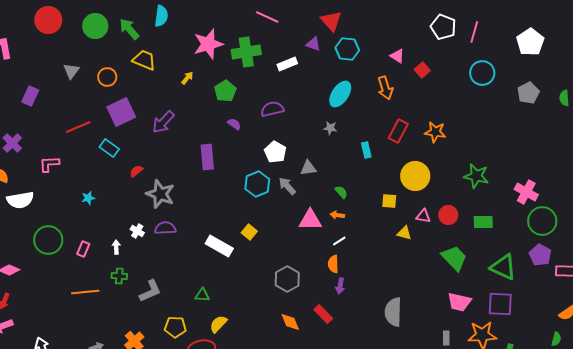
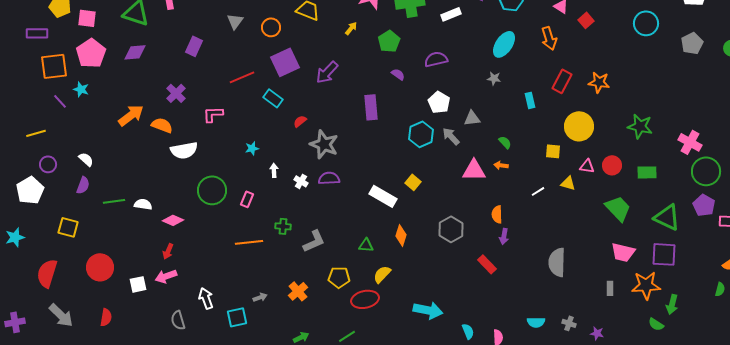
white line: (339, 241) -> (538, 191), moved
white arrow: (116, 247) -> (274, 170), moved
orange diamond: (290, 322) -> (401, 235), moved, turned 40

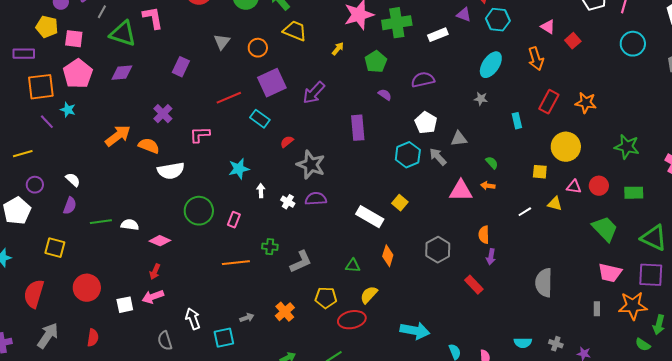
cyan star: (252, 148) -> (239, 169), size x1.5
gray arrow: (61, 315) -> (48, 336), turned -100

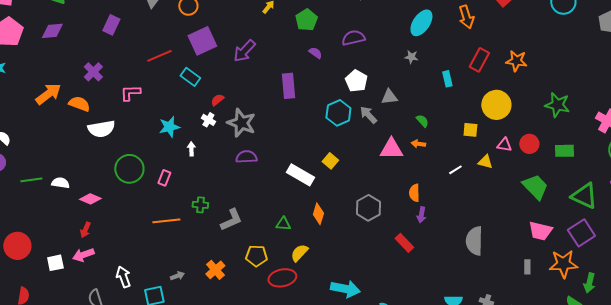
white cross: (288, 202) -> (208, 120), moved
purple square: (651, 275) -> (581, 233), turned -36

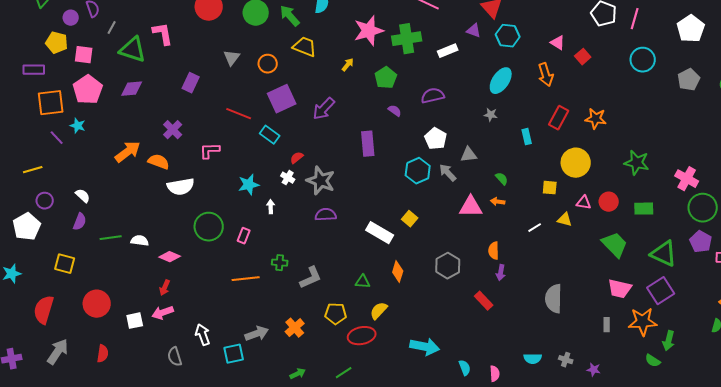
red line: (159, 56) -> (239, 114), turned 45
gray arrow: (177, 276) -> (257, 334), size x1.6

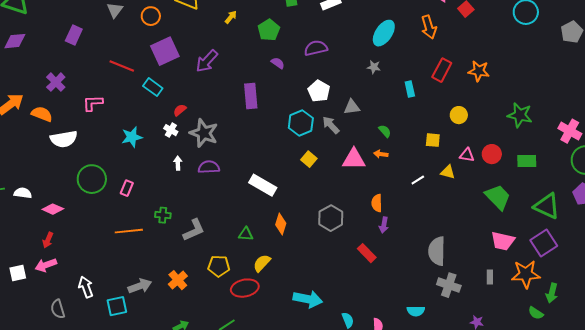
yellow circle: (576, 163) -> (459, 115), size x0.6
white arrow: (271, 207) -> (178, 163), moved
yellow square: (410, 219) -> (309, 159), moved
gray cross: (566, 360) -> (449, 285), moved, size x1.6

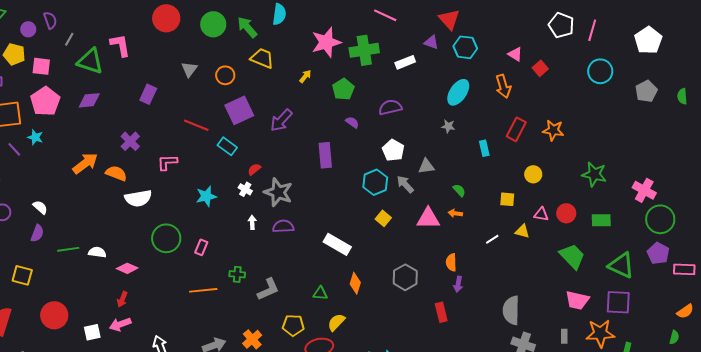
purple square: (544, 243) -> (618, 302), turned 36
red rectangle: (367, 253) -> (441, 312), turned 30

